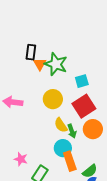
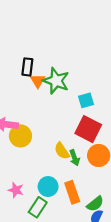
yellow circle: (53, 99) -> (20, 136), moved
red square: (84, 106) -> (88, 129), turned -30
cyan circle: (63, 148) -> (48, 187), moved

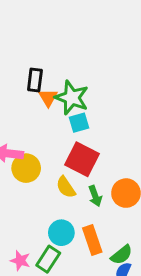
cyan square: (86, 100) -> (79, 123), moved
red square: (88, 129) -> (82, 159), moved
yellow semicircle: (62, 151) -> (66, 187), moved
pink star: (16, 190) -> (20, 261), moved

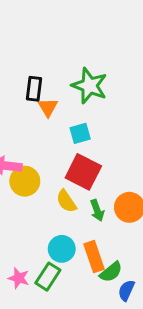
green star: (72, 98) -> (89, 86), moved
green semicircle: (122, 255) -> (111, 272), moved

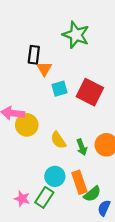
green star: (89, 86) -> (76, 35), moved
cyan square: (80, 133) -> (60, 89), moved
red square: (83, 172) -> (90, 92), moved

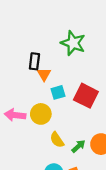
yellow circle: (27, 125) -> (41, 114), moved
green arrow: (82, 147) -> (78, 146), turned -112

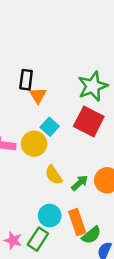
green star: (73, 43) -> (93, 86), moved, turned 30
cyan square: (58, 92) -> (50, 127), moved, turned -32

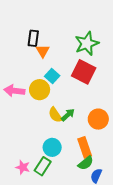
green arrow: (80, 183) -> (68, 115), moved
orange rectangle: (77, 222) -> (85, 147), moved

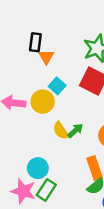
cyan circle: (52, 147) -> (38, 168), moved
pink star: (23, 167) -> (23, 191), size x1.5

